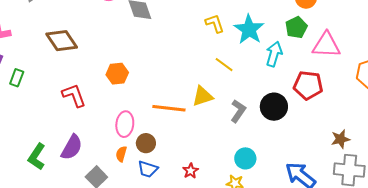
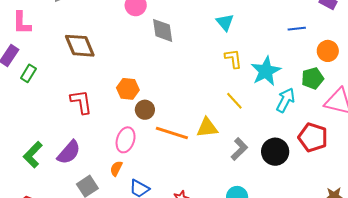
brown circle: (146, 143) -> (145, 110), moved

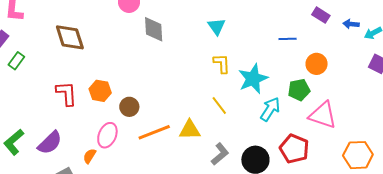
orange hexagon: (128, 89) -> (100, 91), moved
orange line: (172, 133) -> (154, 132), turned -44
orange semicircle: (116, 168) -> (90, 156), moved

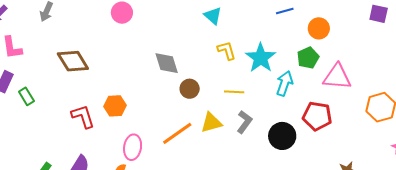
gray diamond: (154, 29) -> (167, 63), moved
green rectangle: (16, 61) -> (26, 96), turned -54
yellow line: (219, 106) -> (234, 92), turned -36
brown circle: (129, 107) -> (190, 89), moved
gray L-shape: (220, 154) -> (244, 122), moved

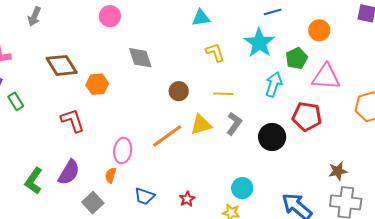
cyan triangle: (213, 16) -> (201, 18), turned -48
orange circle: (319, 28) -> (319, 30), moved
cyan star: (261, 58) -> (259, 43), moved
gray diamond: (167, 63) -> (140, 58), moved
orange hexagon: (115, 106) -> (97, 84), moved

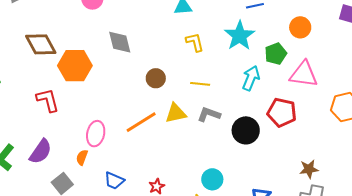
orange hexagon: (97, 84) -> (75, 66), size x1.5
gray L-shape: (234, 124) -> (209, 114), turned -110

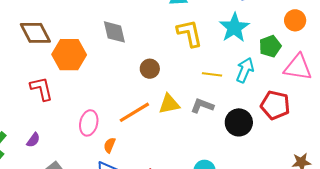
yellow L-shape: (195, 42) -> (190, 33), size x1.4
yellow line: (200, 84) -> (212, 74), moved
purple semicircle: (41, 152) -> (33, 140), size x0.6
orange semicircle: (82, 157) -> (110, 145), moved

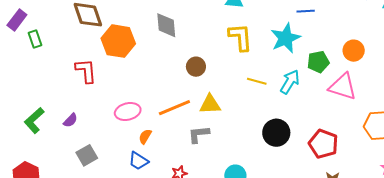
orange circle: (295, 20) -> (354, 51), moved
red pentagon: (275, 105) -> (323, 144), moved
gray L-shape: (202, 106) -> (199, 134), moved, turned -35
pink ellipse: (89, 123) -> (128, 112), turned 55

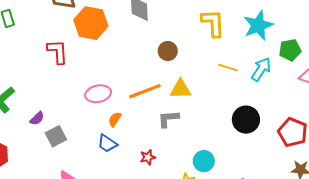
purple semicircle: (70, 120) -> (37, 118), moved

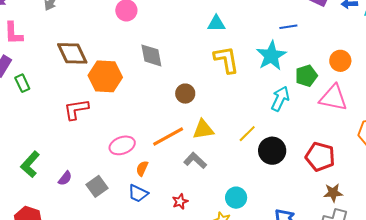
red L-shape: (58, 52) -> (76, 109), turned -88
yellow line: (228, 68) -> (247, 134), moved, turned -54
gray L-shape: (168, 119) -> (195, 161), turned 55
gray square: (56, 136) -> (97, 186), moved

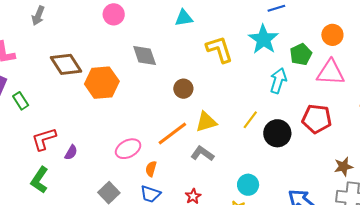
cyan triangle: (216, 24) -> (184, 18), moved
red L-shape: (76, 109) -> (44, 139), moved
red pentagon: (320, 157) -> (317, 119), moved
purple semicircle: (65, 178) -> (71, 152), moved

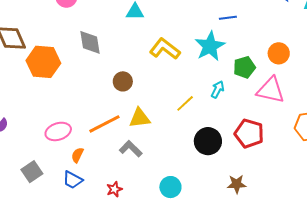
yellow L-shape: (219, 49) -> (165, 49), turned -44
cyan arrow: (278, 81) -> (218, 89), size x0.7
yellow line: (250, 120) -> (185, 103), moved
brown star: (343, 167) -> (237, 184), moved

